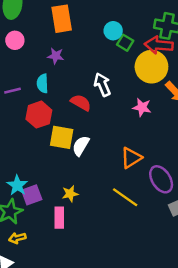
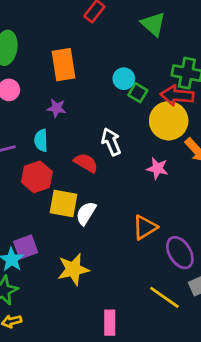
yellow star: (70, 194) -> (73, 269), size x1.6
purple square: (32, 195) -> (26, 247), moved
yellow line: (125, 197) -> (164, 297), moved
pink rectangle: (59, 218) -> (110, 323), moved

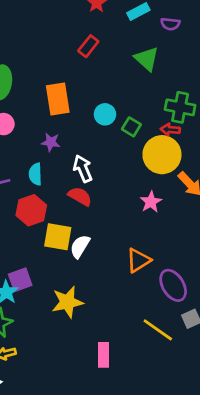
cyan circle: (124, 79) -> (105, 114), moved
red arrow: (177, 96) -> (170, 130), size x0.6
white arrow: (111, 142) -> (83, 169), moved
pink star: (157, 168) -> (151, 202), turned 30

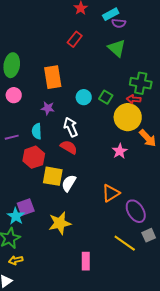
purple semicircle: (170, 24) -> (119, 23), moved
cyan circle: (105, 114) -> (84, 97), moved

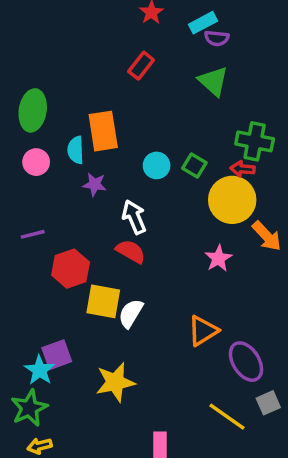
cyan semicircle: (37, 131) -> (76, 150), moved

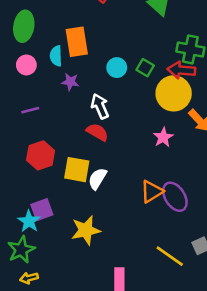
red arrow: (243, 169) -> (181, 70), size x1.5
purple line: (33, 234) -> (30, 110), moved
red hexagon: (71, 269) -> (41, 155), moved
purple ellipse: (246, 362) -> (175, 197), moved

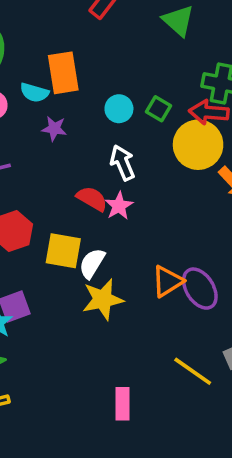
cyan semicircle: (56, 56) -> (34, 93), turned -72
white arrow: (100, 106) -> (123, 163), moved
pink star: (163, 137) -> (119, 206), moved
yellow star: (86, 230) -> (103, 299), moved

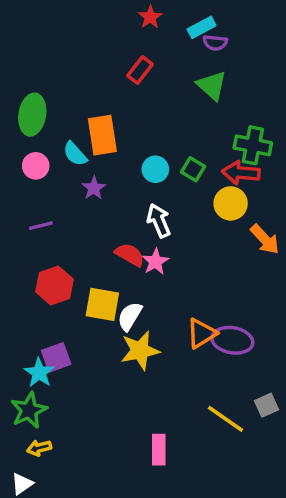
cyan semicircle: (34, 93) -> (75, 154), turned 32
purple star: (54, 129) -> (94, 188), turned 30
yellow circle: (198, 145) -> (231, 203), size x0.7
purple ellipse: (200, 289) -> (232, 340), turned -48

